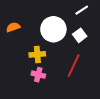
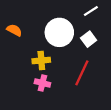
orange semicircle: (13, 27) -> (14, 30), turned 48

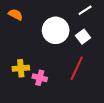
orange semicircle: (14, 30) -> (16, 15), moved
yellow cross: (41, 61) -> (21, 68), moved

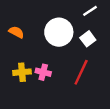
orange semicircle: (16, 15) -> (16, 32), moved
pink cross: (40, 78) -> (43, 72), moved

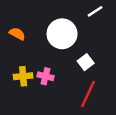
white square: (88, 39) -> (86, 62), moved
red line: (81, 72) -> (88, 94), moved

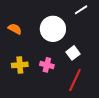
pink cross: (45, 76) -> (47, 65), moved

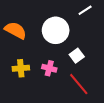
orange semicircle: (15, 29) -> (16, 30), size x1.5
red line: (75, 80) -> (79, 84), turned -65

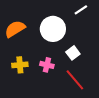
orange semicircle: (16, 30) -> (15, 29), turned -60

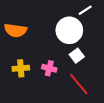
orange semicircle: (15, 29) -> (15, 30), turned -140
white circle: (53, 29) -> (69, 30), moved

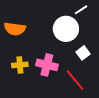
white square: (77, 56) -> (83, 53), moved
pink cross: (49, 68) -> (47, 65), size x1.5

